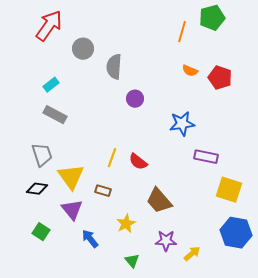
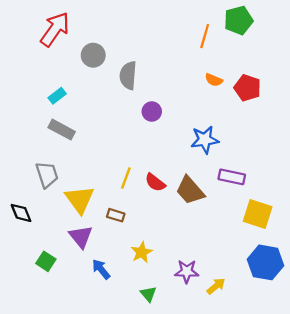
black diamond: (37, 189) -> (21, 213), moved, turned 60
brown trapezoid: (159, 201) -> (190, 190), moved

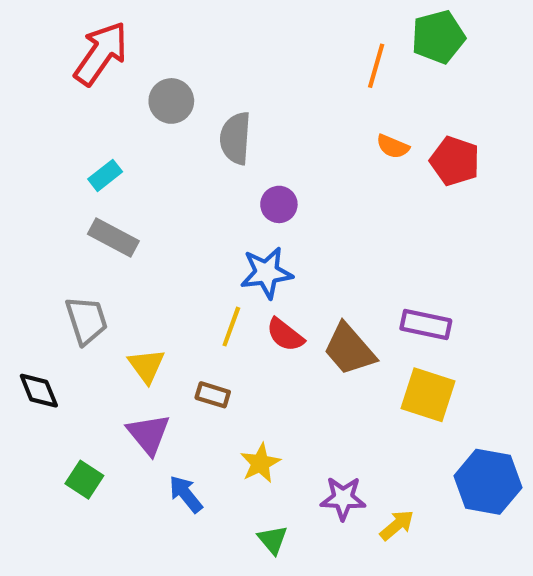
blue star: (205, 140) -> (266, 273), moved
yellow triangle: (80, 199) -> (146, 366), size x0.7
yellow square: (258, 214) -> (428, 395), moved

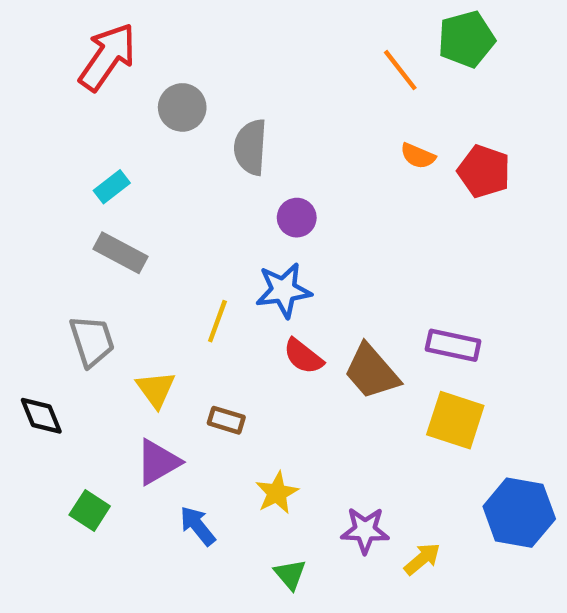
orange line: (376, 66) -> (400, 70), turned -54
yellow line: (231, 327) -> (217, 321), moved
purple triangle: (149, 434) -> (158, 462), turned 39

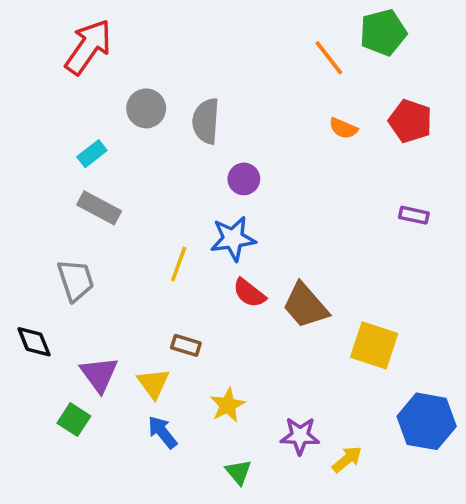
gray circle: (182, 107) -> (146, 108), moved
red pentagon: (484, 171) -> (410, 121), moved
purple rectangle: (453, 345) -> (414, 215), moved, size x0.7
yellow triangle: (156, 389) -> (153, 383), moved
purple triangle: (158, 462) -> (99, 374), moved, turned -36

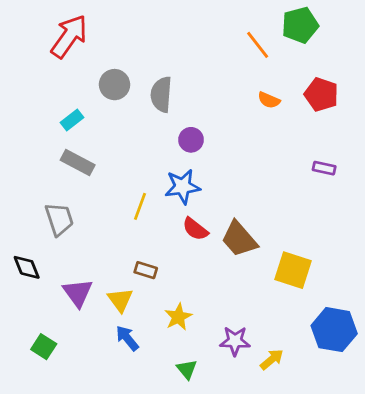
green square: (74, 420) -> (44, 347), moved

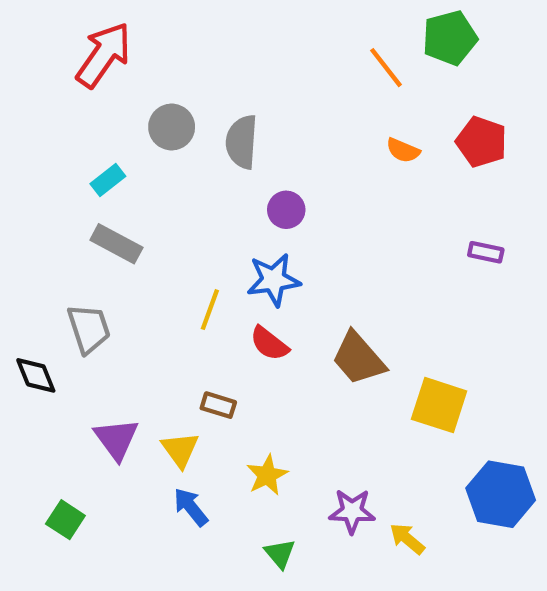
red semicircle: (195, 229) -> (269, 344), moved
black diamond: (27, 267) -> (36, 375), moved
yellow arrow: (272, 359) -> (407, 539), turned -100

